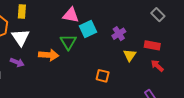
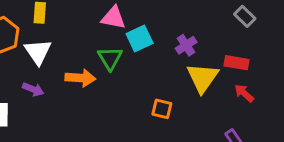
yellow triangle: (130, 55) -> (203, 78), size x1.6

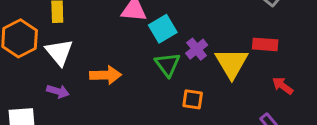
purple cross: (186, 45) -> (197, 49), moved
green triangle: (110, 58) -> (168, 64), moved
red arrow: (244, 93) -> (283, 86), moved

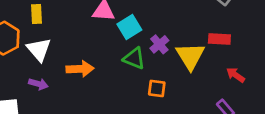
green triangle: (168, 64) -> (134, 58), turned -30

